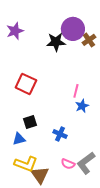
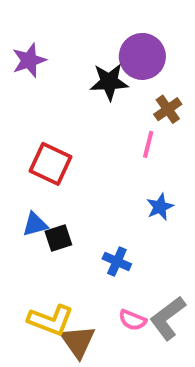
brown cross: (89, 40) -> (168, 109), moved
pink line: (76, 91) -> (148, 144), moved
blue triangle: (19, 139) -> (35, 224), moved

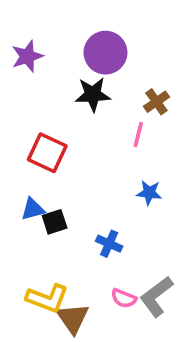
purple circle: (142, 56) -> (105, 53), moved
black star: (109, 82) -> (93, 94), moved
blue star: (160, 207) -> (149, 193), turned 30

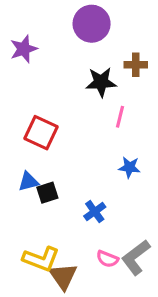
purple circle: (105, 53) -> (92, 24), moved
black star: (93, 94) -> (101, 82), moved
brown cross: (156, 102) -> (136, 65), moved, turned 35
blue cross: (109, 244) -> (95, 212), turned 30

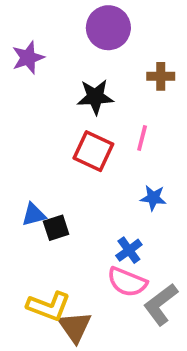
black star: (101, 82) -> (95, 97), moved
red square: (41, 133) -> (93, 151), moved
blue cross: (95, 212) -> (129, 250), moved
pink semicircle: (107, 259) -> (127, 282), moved, size x1.5

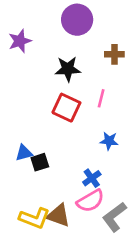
pink semicircle: (127, 282) -> (90, 201), turned -52
brown triangle: (75, 327) -> (58, 216), moved, turned -35

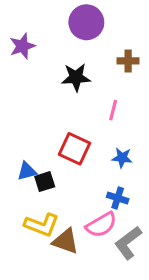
red square: (66, 108) -> (74, 149), moved
blue cross: (92, 178) -> (118, 198), moved, turned -36
yellow L-shape: (34, 218) -> (42, 225), moved

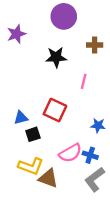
blue star: (122, 158) -> (98, 125), moved
blue triangle: (27, 171) -> (21, 118), moved
blue cross: (118, 198) -> (90, 155), moved
pink semicircle: (101, 225) -> (70, 153), moved

